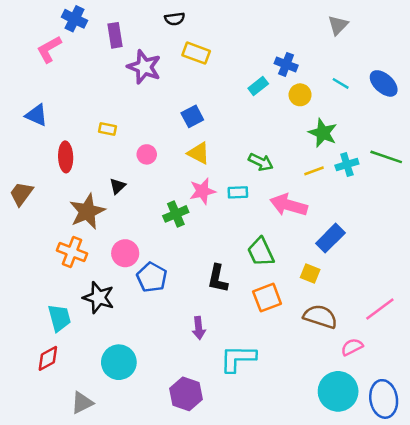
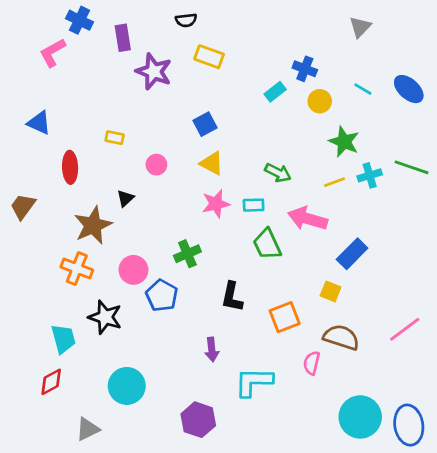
green cross: (176, 214) -> (187, 254), moved
green trapezoid: (261, 252) -> (267, 244), moved
pink semicircle: (352, 347) -> (312, 363), moved, turned -50

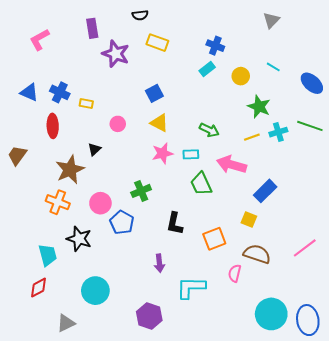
blue cross: (80, 20) -> (60, 92), moved
blue cross: (305, 69) -> (215, 46), moved
blue ellipse: (409, 89) -> (312, 83), moved

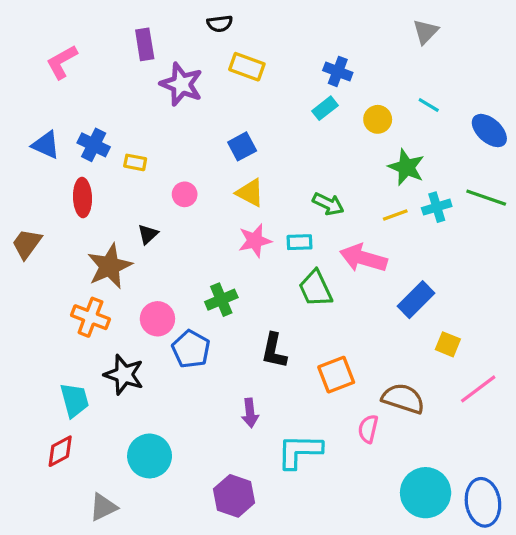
yellow square: (249, 219) -> (448, 344), moved

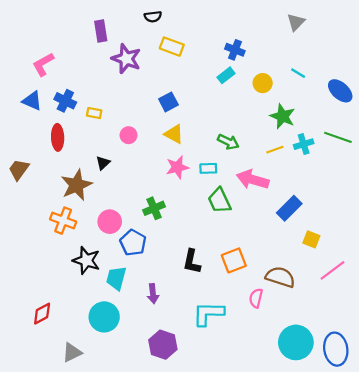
pink L-shape: (62, 62) -> (43, 64), moved
black L-shape: (274, 351) -> (192, 262), moved
cyan trapezoid: (75, 400) -> (116, 278), moved, turned -150
purple arrow: (250, 413) -> (153, 294), moved

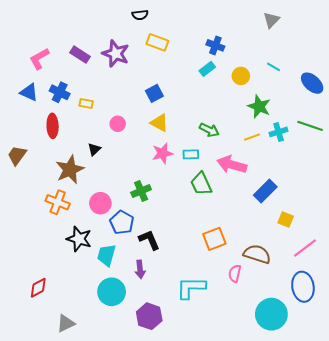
purple rectangle: (101, 31) -> (80, 55), moved, turned -48
black L-shape: (192, 262) -> (149, 240), moved, turned 145
cyan circle: (104, 317) -> (112, 292), moved
blue ellipse: (336, 349) -> (303, 287), moved

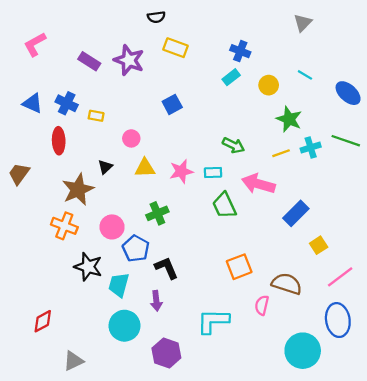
pink L-shape: (39, 59) -> (35, 44), moved
yellow triangle: (159, 123) -> (145, 168), moved, turned -30
yellow square: (286, 220) -> (319, 245), turned 35

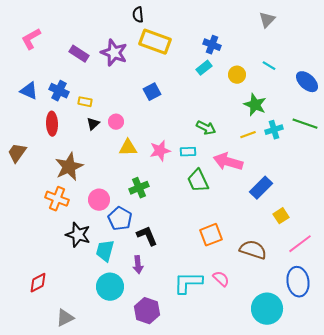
black semicircle: (156, 17) -> (138, 15), turned 91
yellow rectangle: (176, 48) -> (155, 42), size x1.4
black triangle: (105, 167) -> (93, 124), moved
pink semicircle: (262, 305) -> (221, 279), moved, turned 120

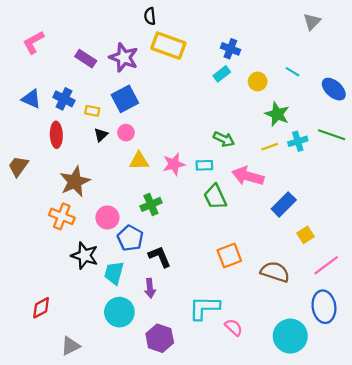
gray triangle: (267, 20) -> (312, 22), moved
blue square: (152, 92) -> (125, 99), moved, size x1.4
pink semicircle: (221, 279) -> (234, 327), moved

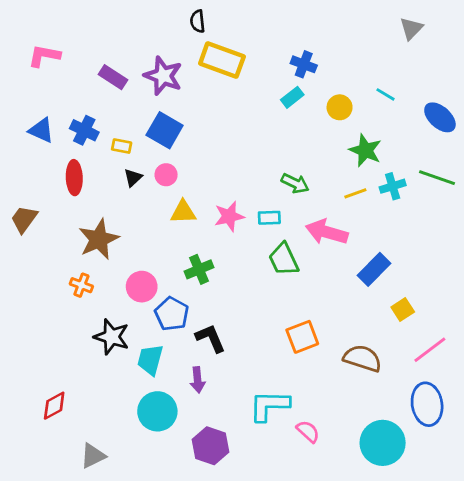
pink L-shape: (33, 42) -> (44, 56), turned 40
blue square: (125, 99) -> (165, 130), turned -32
orange cross: (62, 216) -> (81, 285), size x0.7

